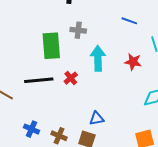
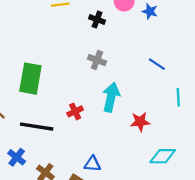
green rectangle: (51, 46) -> (30, 79), moved
red star: (133, 62) -> (140, 122), moved, turned -30
black line: (39, 80) -> (37, 127), moved

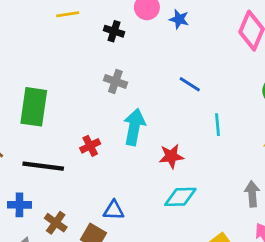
cyan diamond: (163, 156) -> (180, 197), moved
blue cross: (17, 157) -> (19, 205), turned -36

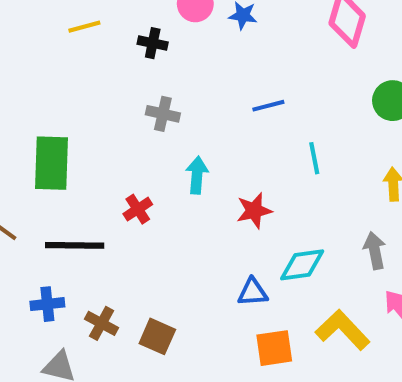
blue line: (190, 84) -> (268, 106), turned -40
cyan arrow: (134, 127) -> (197, 175), size x0.7
cyan diamond: (180, 197) -> (302, 265), moved
blue triangle: (114, 210) -> (253, 292), moved

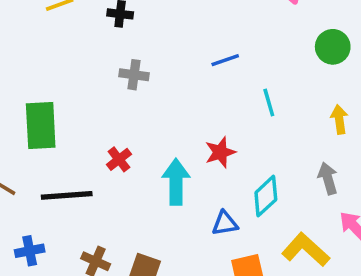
cyan arrow: (197, 175) -> (176, 182), moved, size x1.4
cyan diamond: (302, 265) -> (266, 196), turned -30
blue cross: (47, 304) -> (30, 251), moved

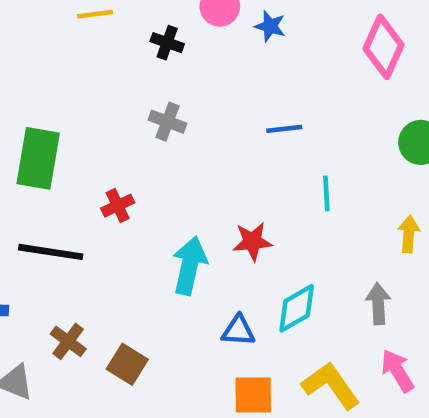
red cross: (119, 159) -> (118, 206), moved

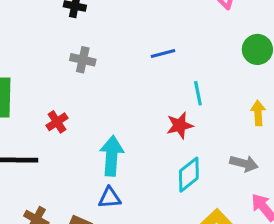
red star: (252, 241) -> (180, 125), moved
gray arrow: (378, 304) -> (244, 163), turned 116
blue triangle: (238, 331) -> (110, 198), moved

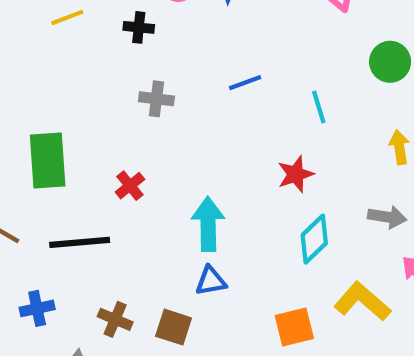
blue line: (163, 53) -> (245, 83), moved
cyan line: (198, 93) -> (319, 107), moved

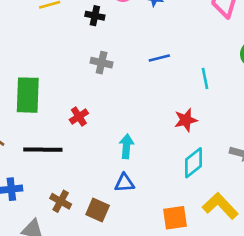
cyan arrow: (208, 224) -> (126, 146), size x0.7

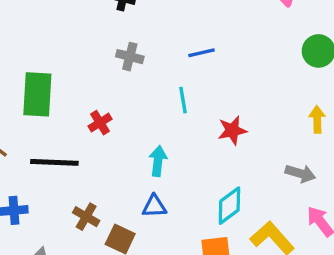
cyan line: (205, 78) -> (183, 100), moved
cyan diamond: (194, 163) -> (229, 206), moved
brown cross: (61, 201) -> (86, 217), moved

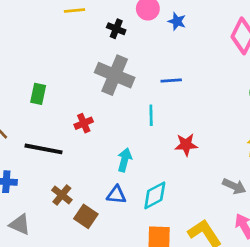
gray cross: (130, 57) -> (115, 75), size x1.8
green rectangle: (37, 94) -> (38, 94), size x0.6
cyan diamond: (229, 206) -> (155, 195), moved

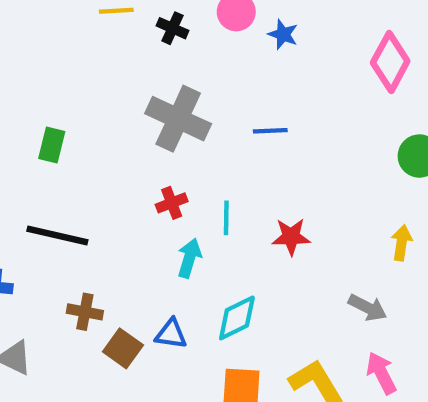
black cross: (116, 29) -> (172, 28), moved
cyan line: (151, 115) -> (226, 218), moved
red cross: (84, 123) -> (172, 203), moved
brown cross: (62, 195) -> (85, 312), turned -30
blue triangle: (116, 195) -> (171, 334), moved

